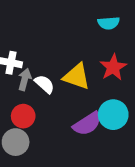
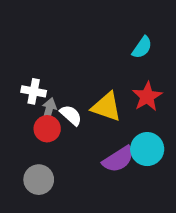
cyan semicircle: (109, 23) -> (142, 47), turned -50
red circle: (23, 116) -> (47, 129), moved

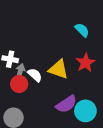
cyan semicircle: (142, 47) -> (82, 30), turned -80
cyan circle: (147, 149) -> (85, 111), moved

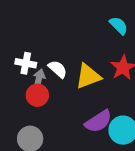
yellow triangle: (58, 69) -> (88, 76), turned -40
white semicircle: (35, 75) -> (58, 69), moved

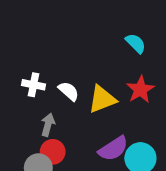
gray arrow: (39, 79) -> (48, 125), moved
red circle: (37, 95) -> (53, 152), moved

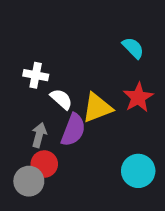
white cross: (34, 85) -> (36, 75), moved
purple semicircle: (113, 149) -> (73, 130), moved, turned -36

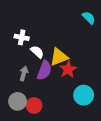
cyan semicircle: (133, 48) -> (89, 18), moved
red star: (138, 97) -> (68, 69), moved
red circle: (44, 164) -> (34, 105), moved

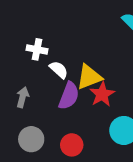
gray arrow: (24, 73) -> (23, 97), moved
red circle: (34, 105) -> (72, 145), moved

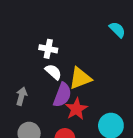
white cross: (37, 49) -> (48, 49), moved
red star: (102, 94) -> (76, 109), moved

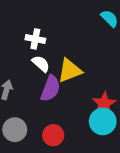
red star: (76, 109) -> (104, 104), moved

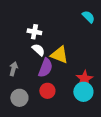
yellow triangle: (70, 71) -> (59, 55), turned 42
red circle: (53, 135) -> (47, 91), moved

